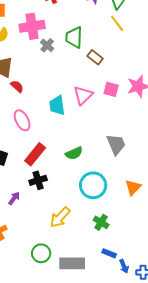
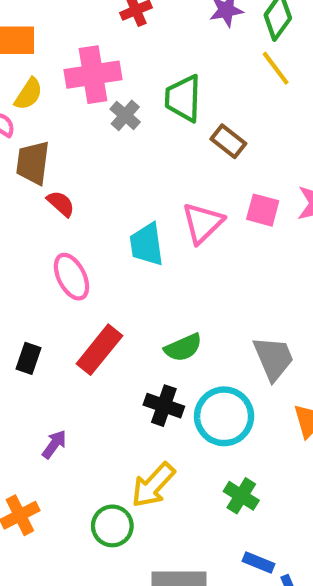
gray trapezoid: (116, 144) -> (273, 358), moved
black cross: (38, 180) -> (164, 406), moved, turned 36
green circle: (41, 253) -> (112, 526), moved

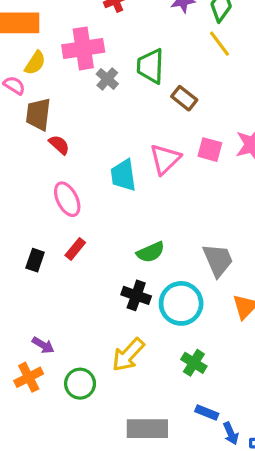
red rectangle: (99, 350) -> (75, 249), moved, size x0.6
purple arrow: (54, 444) -> (43, 345), moved, turned 85
green circle: (112, 526) -> (80, 384), moved

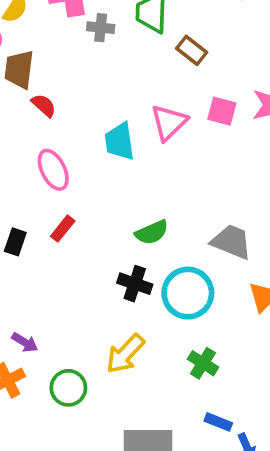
gray cross: (107, 79) -> (101, 28), turned -35
gray trapezoid: (218, 260) -> (231, 242), turned -45

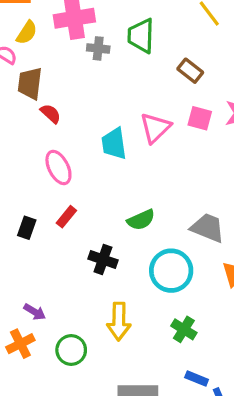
brown rectangle: (192, 50) -> (190, 71), moved
black cross: (135, 284) -> (103, 260), moved
yellow arrow: (125, 354) -> (119, 321), turned -42

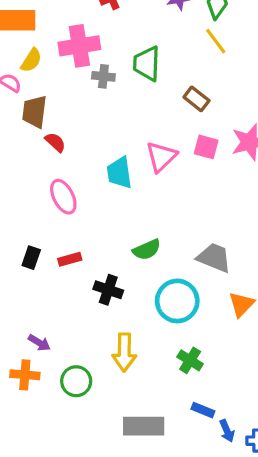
red rectangle: (66, 217) -> (70, 259), moved, turned 35
orange cross: (20, 344) -> (25, 375), turned 32

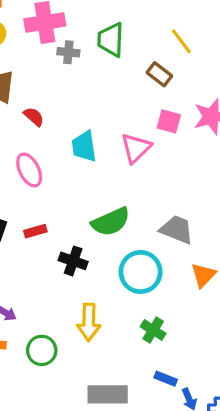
yellow line: (216, 41) -> (181, 41), moved
red semicircle: (55, 142) -> (34, 117), moved
pink triangle: (161, 157) -> (136, 148), moved
green semicircle: (147, 250) -> (111, 222), size x1.4

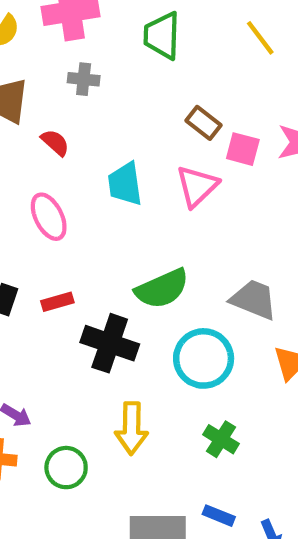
gray cross: (68, 52) -> (84, 79), moved
brown rectangle: (159, 74) -> (204, 123), moved
black cross: (73, 261) -> (110, 343), size x1.4
blue rectangle: (166, 379) -> (219, 516), moved

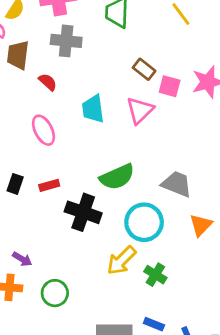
gray cross: (84, 79) -> (66, 41), size x1.5
yellow arrow: (132, 428) -> (121, 260), moved, turned 44

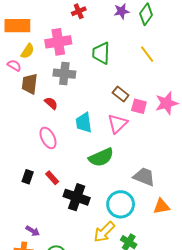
green semicircle: (117, 177) -> (101, 157), moved
red rectangle: (49, 185) -> (52, 178), turned 64
orange triangle: (201, 225) -> (161, 206), turned 36

